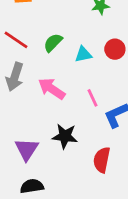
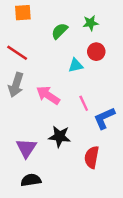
green semicircle: (53, 43) -> (60, 31), moved
red circle: (115, 49) -> (96, 52), moved

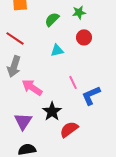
cyan triangle: (76, 65) -> (57, 50), moved
pink arrow: (48, 95) -> (32, 87), moved
black star: (60, 137) -> (52, 111), turned 30
red semicircle: (92, 157) -> (69, 129), moved, turned 42

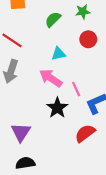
pink arrow: (32, 87) -> (51, 78), moved
black star: (52, 111) -> (57, 108), moved
red semicircle: (69, 129) -> (85, 133), moved

